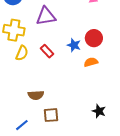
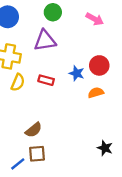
red rectangle: (47, 51) -> (46, 80), turned -32
brown semicircle: (36, 95) -> (34, 130), turned -35
brown square: (51, 115) -> (37, 154), moved

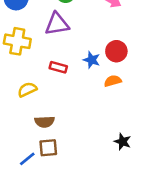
yellow semicircle: (18, 82) -> (27, 90), moved, turned -138
brown semicircle: (34, 130) -> (45, 122), turned 36

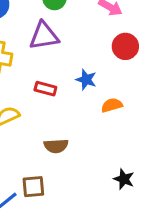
red circle: (116, 51) -> (125, 46), moved
brown semicircle: (45, 122) -> (56, 146), moved

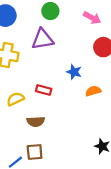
red rectangle: (45, 89) -> (44, 90), moved
brown semicircle: (56, 146) -> (36, 122), moved

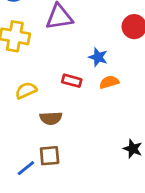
red rectangle: (44, 90) -> (72, 81), moved
orange semicircle: (93, 91) -> (109, 82), moved

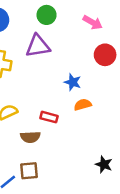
red rectangle: (72, 81) -> (49, 117), moved

